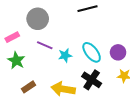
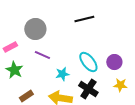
cyan star: (65, 55) -> (62, 74), moved

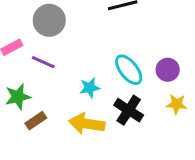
purple line: (42, 55) -> (43, 62), moved
green star: (14, 70) -> (18, 97), moved, turned 30

